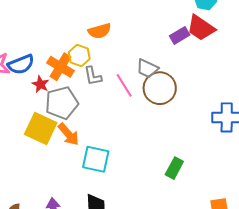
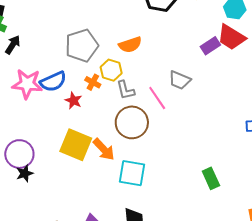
orange cross: (60, 67) -> (93, 82), size x0.6
brown circle: (160, 88) -> (132, 122), moved
gray pentagon: (62, 103) -> (82, 46), moved
green rectangle: (174, 168) -> (211, 178), turned -50

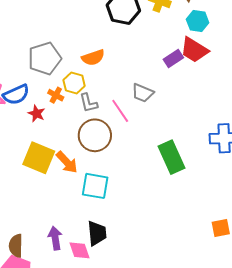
green rectangle: (211, 178) -> (171, 157), moved, size x1.5

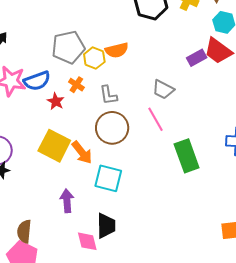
yellow hexagon: (74, 83) -> (94, 58), moved
pink line: (120, 111) -> (156, 119), moved
purple arrow: (55, 238) -> (67, 201), moved

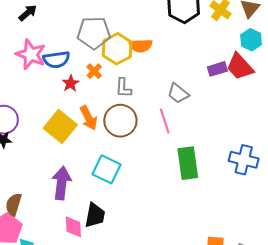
yellow hexagon: (94, 58) -> (117, 49), size x1.4
orange arrow: (82, 152) -> (89, 118), moved
purple arrow: (67, 201) -> (62, 183), size x1.4

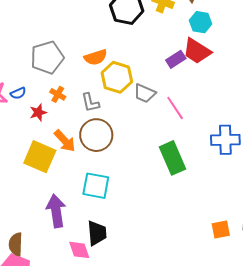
yellow hexagon: (117, 49) -> (117, 77), moved
blue semicircle: (56, 60) -> (18, 93), size x0.6
red star: (71, 83) -> (38, 112), turned 30
pink line: (165, 121) -> (175, 108), moved

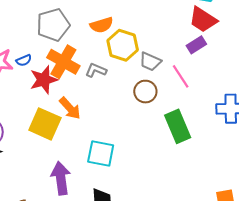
purple rectangle: (176, 59) -> (196, 45), moved
orange cross: (58, 94) -> (63, 62), size x2.0
gray L-shape: (90, 103) -> (96, 70), turned 125
red star: (38, 112) -> (44, 80), size x1.6
brown circle: (96, 135) -> (145, 92), moved, size x0.7

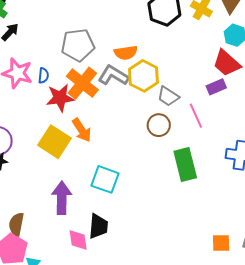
blue semicircle: (24, 60) -> (43, 76), turned -70
gray L-shape: (96, 70) -> (113, 75), moved, size x1.4

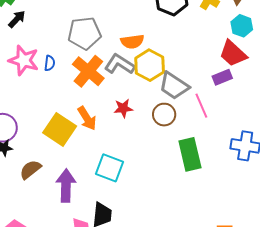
gray trapezoid: (168, 96) -> (174, 86), size x1.4
red star: (60, 98) -> (123, 108), moved, size x0.7
brown semicircle: (16, 224) -> (30, 170), moved, turned 40

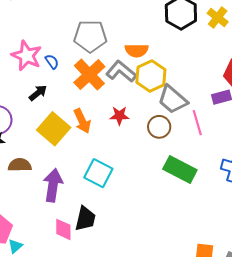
black arrow: (17, 19) -> (38, 93), moved
blue semicircle: (50, 63) -> (52, 62), turned -49
green rectangle: (190, 154) -> (180, 170), turned -56
brown semicircle: (30, 170) -> (20, 165), turned 30

